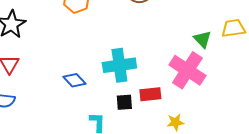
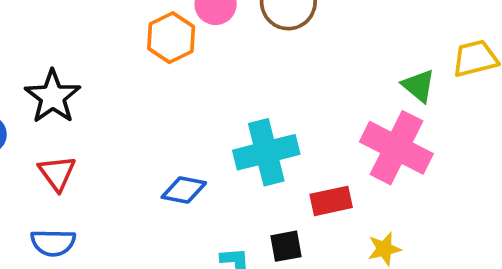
blue diamond: (74, 80) -> (184, 190), turned -30
black square: (124, 102) -> (286, 246), moved

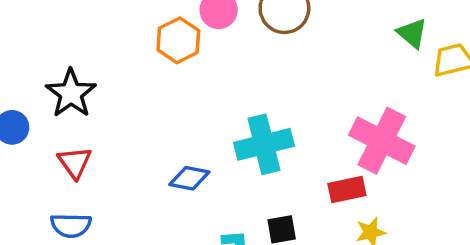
green triangle: (419, 86) -> (412, 33), moved
red rectangle: (331, 201) -> (347, 189), moved

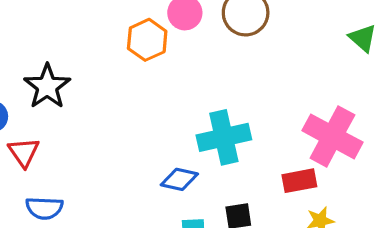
red triangle: (75, 162) -> (24, 152), moved
blue diamond: (189, 178) -> (179, 179), moved

